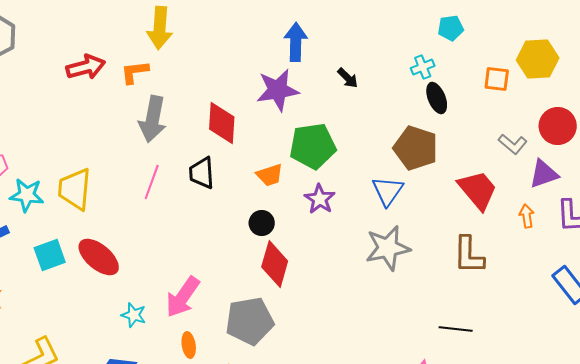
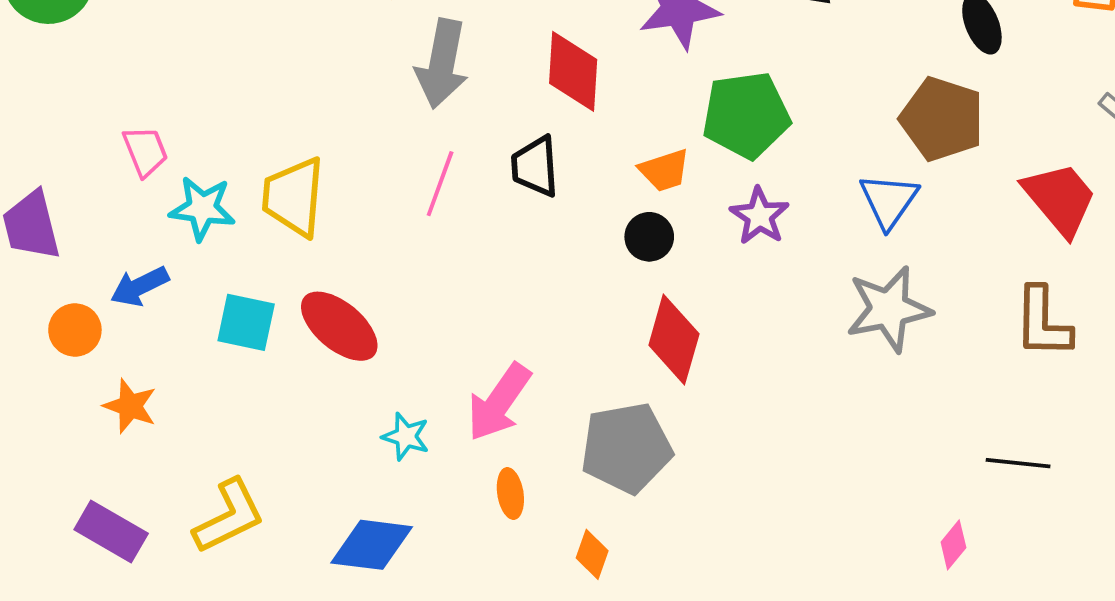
black circle: (262, 223) -> (649, 237), moved
cyan square: (50, 255) -> (246, 322), turned 32

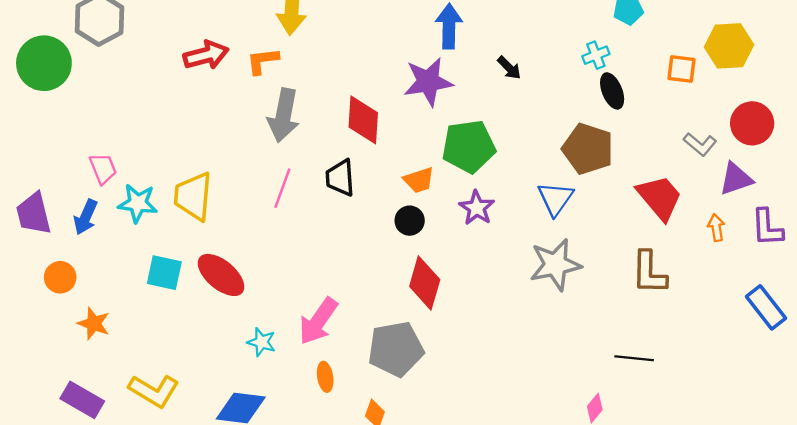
blue arrow: (140, 286) -> (86, 217), moved, turned -40
yellow L-shape: (229, 516) -> (154, 391), turned 57

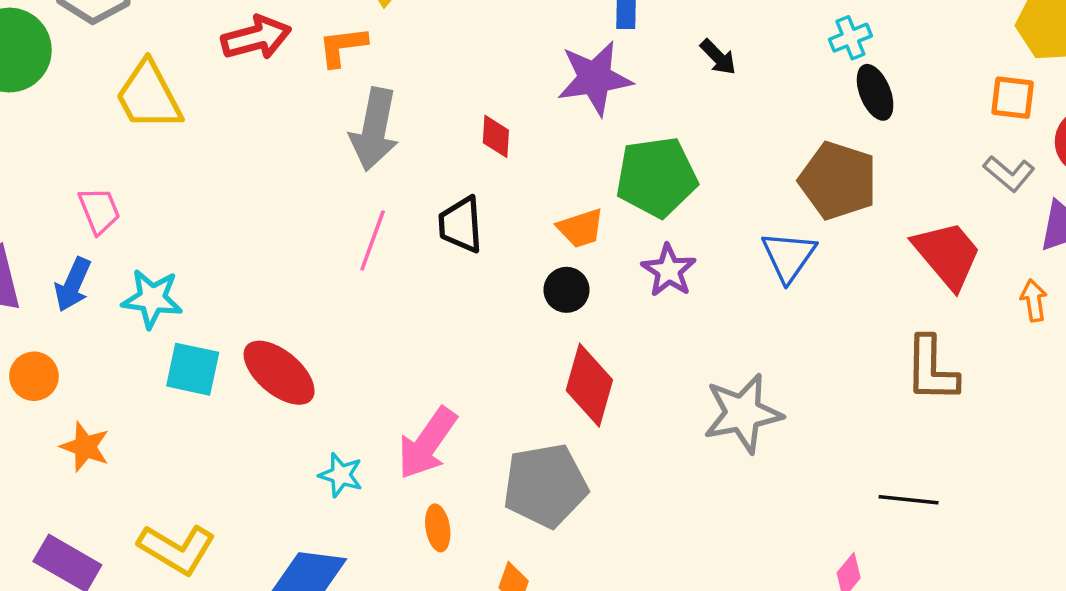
orange square: (682, 69) -> (1013, 98), moved
red diamond: (363, 120) -> (496, 136), size x0.6
yellow trapezoid: (193, 196) -> (149, 96), moved, turned -33
cyan star: (138, 203) -> (152, 299), moved
gray star: (555, 265) -> (743, 413), moved

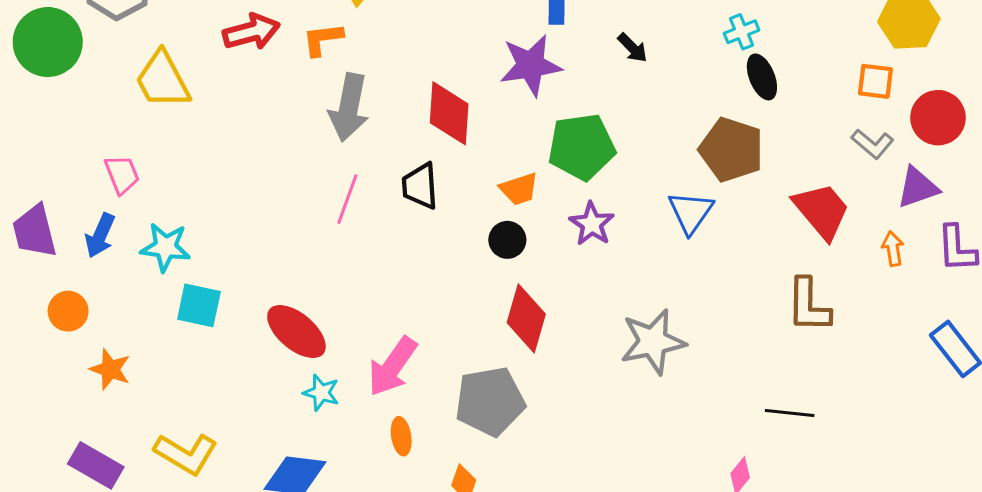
red diamond: (496, 136) -> (449, 113), size x1.8
red ellipse: (279, 373) -> (296, 332), moved

